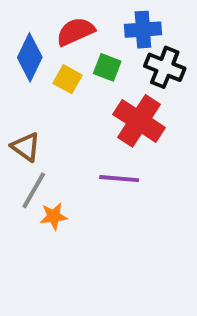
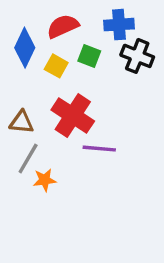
red cross: (139, 121) -> (73, 116), moved
brown triangle: (26, 147) -> (21, 122), turned -30

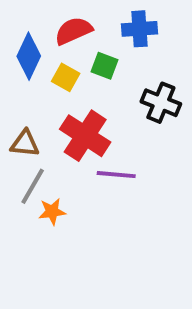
black cross: (137, 56) -> (161, 103), moved

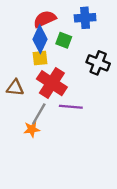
blue diamond: (29, 56) -> (40, 39), moved
yellow square: (66, 77) -> (40, 58), moved, turned -35
gray line: (33, 186) -> (39, 114), moved

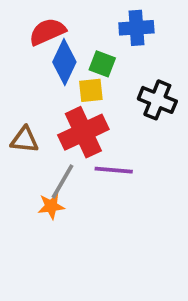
red semicircle: (45, 19) -> (47, 32), moved
yellow square: (40, 58) -> (91, 90), moved
red cross: (52, 83) -> (83, 132), turned 32

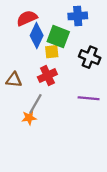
green square: (102, 64) -> (58, 37), size x1.5
red cross: (83, 132) -> (47, 76), size x0.7
purple line: (114, 170) -> (89, 98), moved

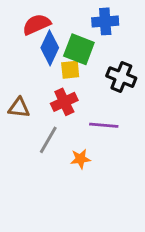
purple line: (89, 98) -> (104, 125), moved
orange star: (29, 118) -> (80, 159), moved

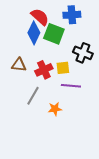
red semicircle: (37, 24) -> (40, 17), moved, turned 66
yellow square: (70, 70) -> (63, 68), moved
brown triangle: (19, 108) -> (19, 65), moved

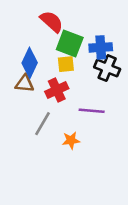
blue cross: (72, 15) -> (101, 47), moved
blue diamond: (34, 33) -> (30, 63), moved
yellow square: (63, 68) -> (66, 64), moved

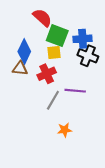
gray line: (43, 124) -> (53, 100), moved
orange star: (71, 140) -> (65, 130), moved

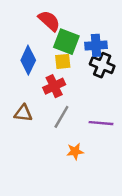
brown triangle: (20, 68) -> (23, 113), moved
purple line: (75, 91) -> (101, 123), moved

